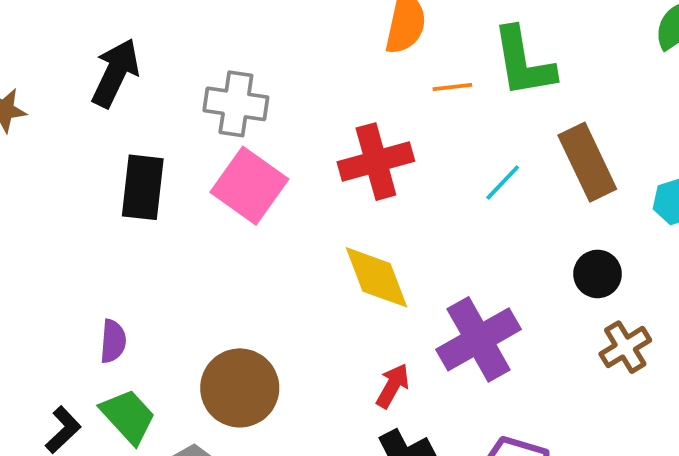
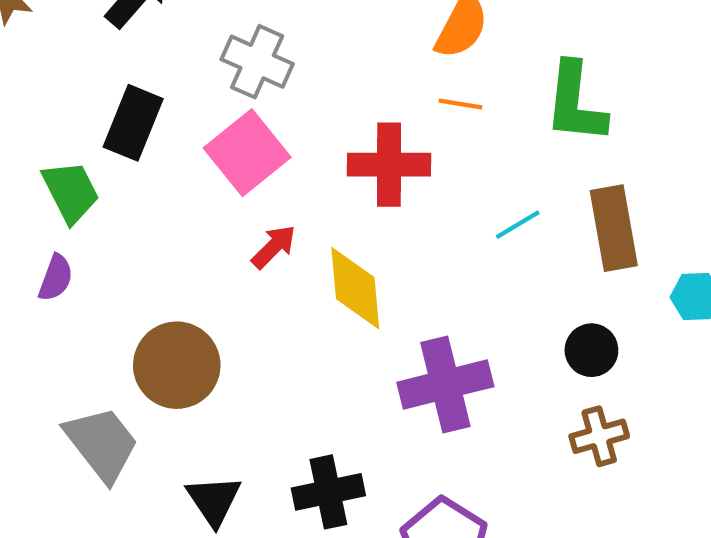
orange line: (452, 87) -> (460, 104), moved
red arrow: (393, 386) -> (274, 247), moved
green trapezoid: (128, 416) -> (71, 192), moved

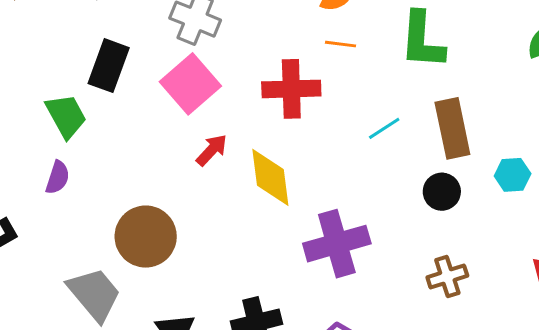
black circle: (591, 350) -> (442, 192), moved

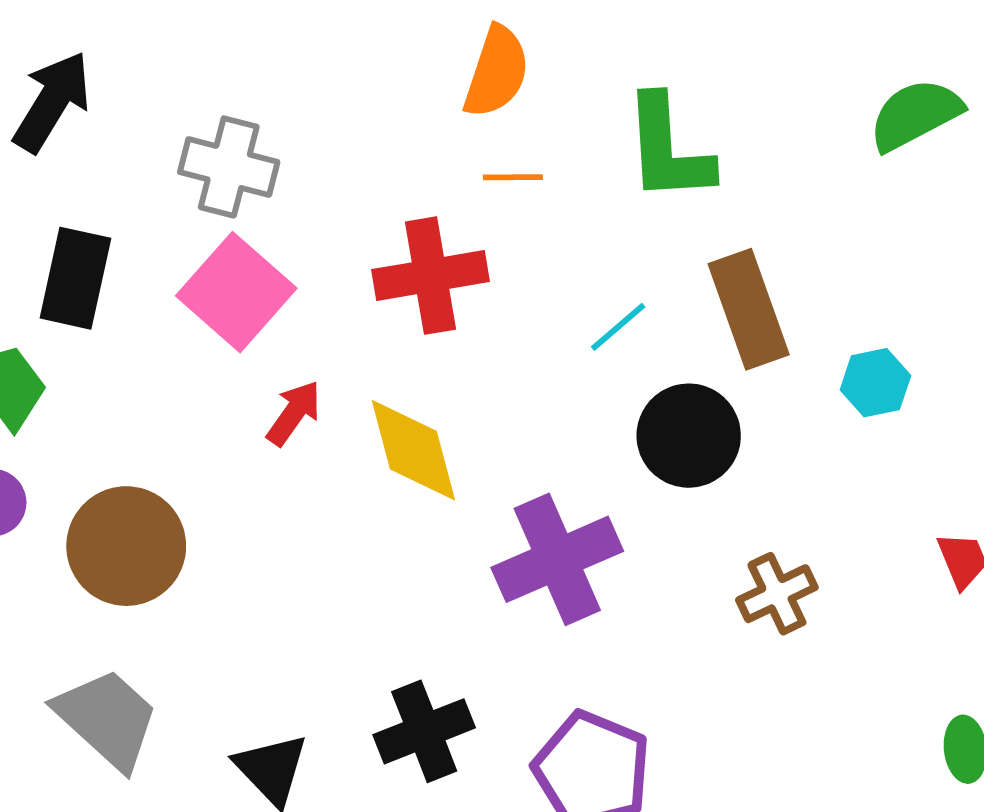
black circle: (442, 192) -> (689, 436), moved, size x1.4
brown circle: (146, 237) -> (126, 546), moved

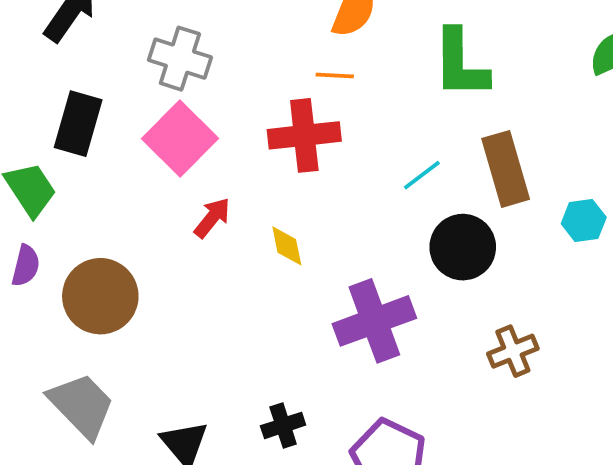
orange line: (513, 177) -> (335, 76), moved
yellow diamond: (413, 450) -> (287, 246), size x0.6
black cross: (424, 731) -> (283, 425), size x0.7

